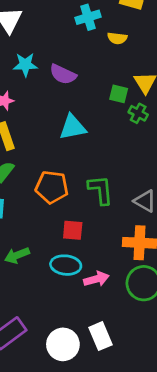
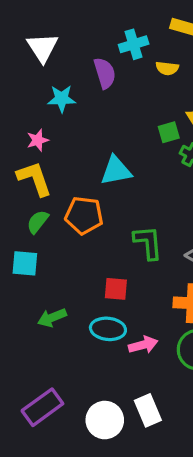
purple semicircle: (63, 74) -> (105, 73), moved, turned -132
green square: (119, 94) -> (169, 132), turned -30
orange pentagon: (52, 187) -> (84, 215), moved

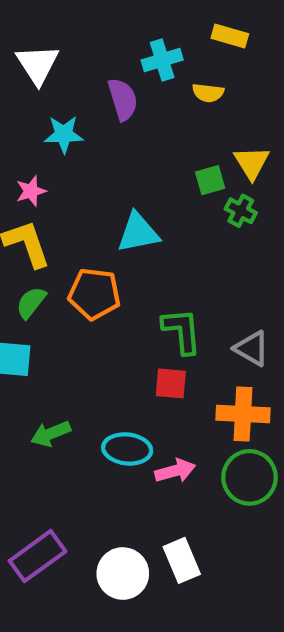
red square: (116, 289) -> (171, 383), moved

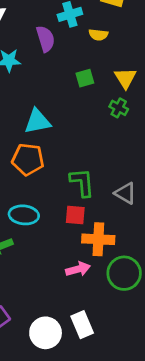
green square: (210, 180) -> (85, 78), moved
cyan triangle: (138, 233) -> (37, 121), moved
orange cross: (243, 414) -> (98, 239), moved
cyan ellipse: (127, 449) -> (24, 215), moved

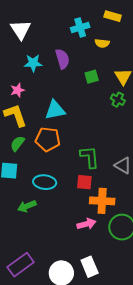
purple semicircle: (46, 39) -> (62, 59), moved

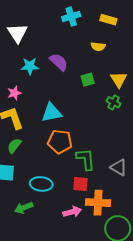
cyan cross: (80, 28) -> (71, 17), moved
purple semicircle: (62, 59) -> (59, 62), turned -30
orange pentagon: (48, 139) -> (60, 142), moved
pink arrow: (86, 224) -> (72, 212), moved

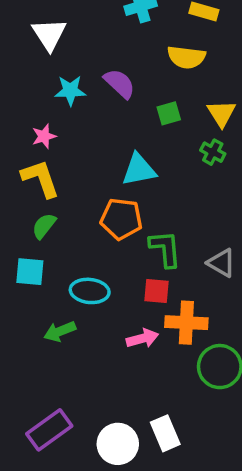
yellow semicircle: (98, 47) -> (186, 57), size x1.5
cyan triangle: (52, 113) -> (139, 170), moved

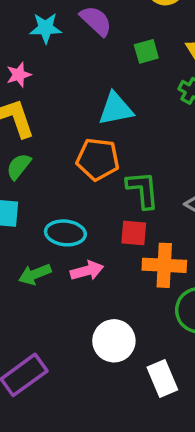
pink arrow: (142, 338) -> (87, 271), moved
white rectangle: (165, 433) -> (162, 379), moved
white circle: (118, 444) -> (114, 341), moved

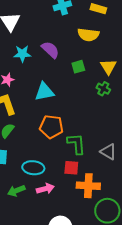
cyan triangle: (116, 109) -> (44, 92), moved

